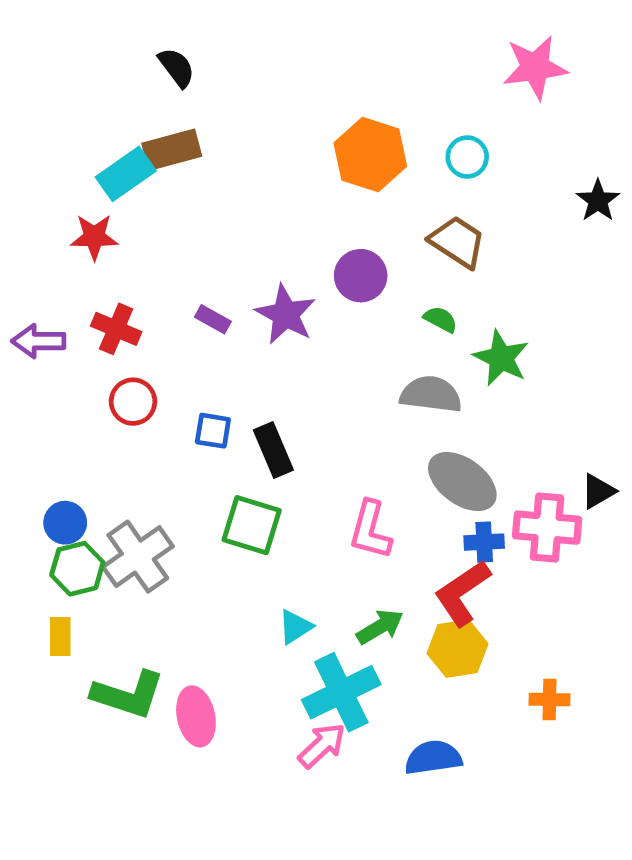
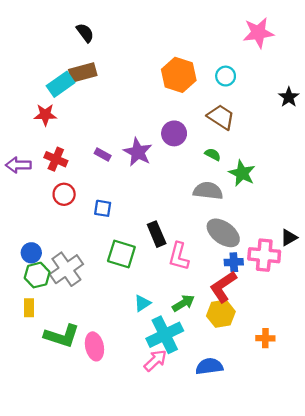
black rectangle: (273, 450) -> (157, 234), moved

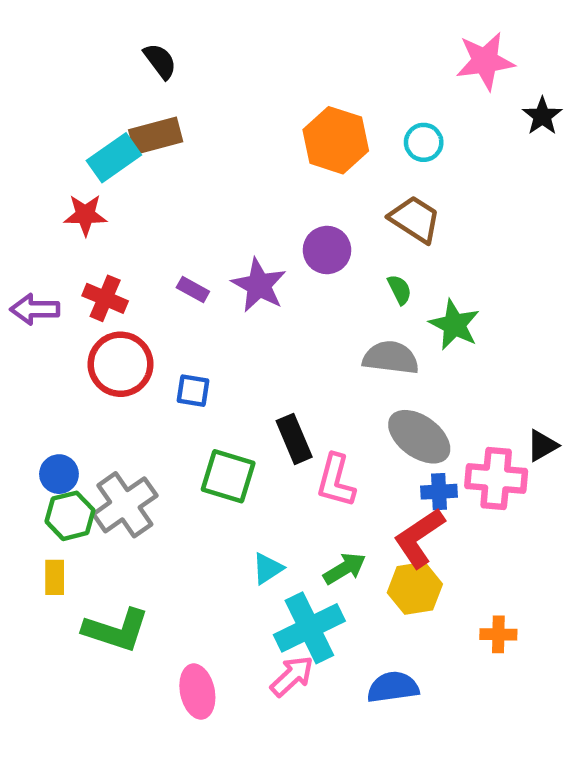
black star: (289, 97) -> (542, 116), moved
green semicircle: (213, 154) -> (399, 290), turned 35
red circle: (64, 194) -> (120, 364), size x1.5
pink ellipse: (94, 346) -> (197, 692), moved

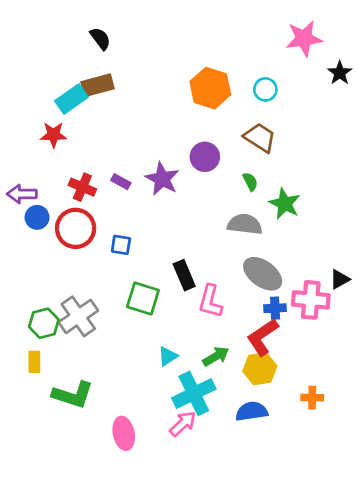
red cross: (105, 298) -> (82, 187), moved
blue circle: (59, 474) -> (37, 217), moved
blue semicircle: (393, 687) -> (252, 411), moved

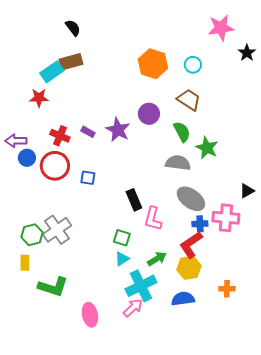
green semicircle: (250, 182) -> (182, 132), size x1.5
black triangle: (340, 279) -> (247, 191), moved
green square: (143, 299) -> (122, 238), moved, size x0.7

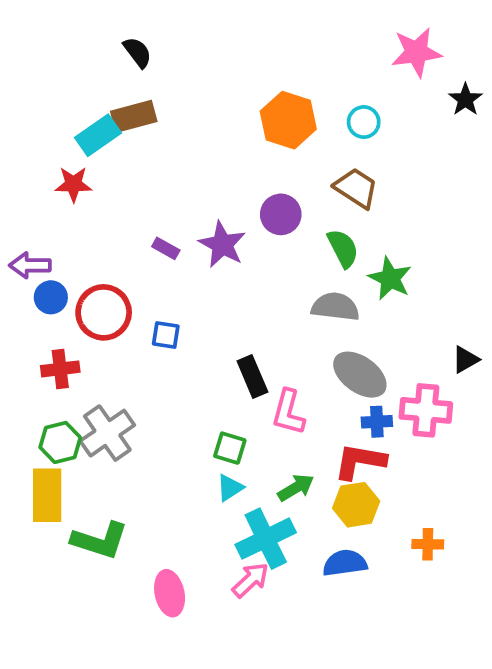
red cross: (60, 136) -> (60, 369), moved, turned -30
red L-shape: (191, 245) -> (360, 461), turned 44
yellow rectangle: (25, 263) -> (47, 495), size x1.8

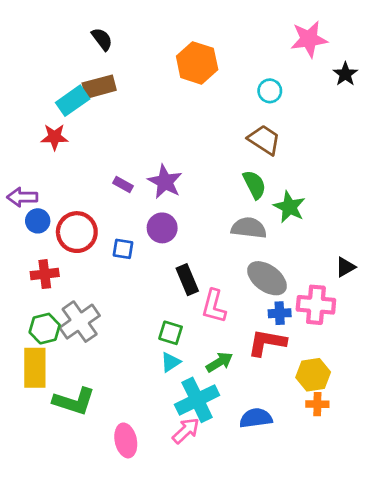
orange hexagon: (288, 120) -> (197, 63), moved
purple circle: (281, 214) -> (162, 228), moved
yellow hexagon: (356, 505) -> (313, 375), moved

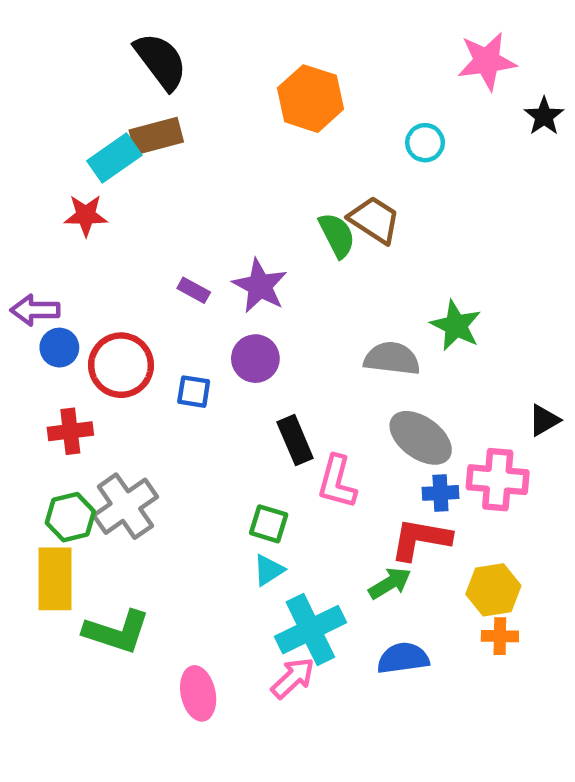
black semicircle: (102, 39) -> (161, 61), size x1.6
brown trapezoid: (264, 140) -> (374, 220), moved
green semicircle: (254, 185) -> (337, 235), moved
green arrow: (219, 362) -> (390, 583), moved

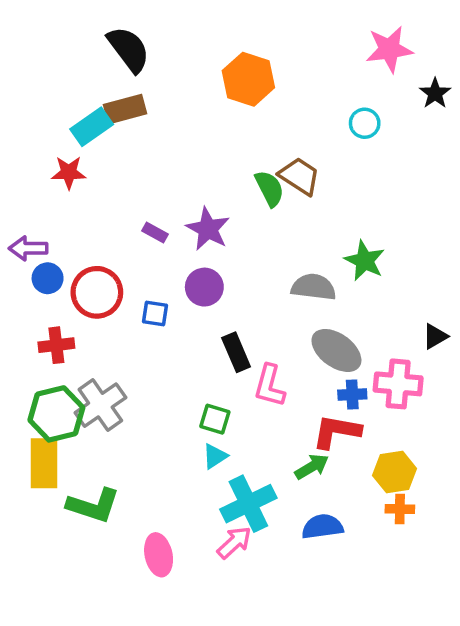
cyan circle: (425, 143) -> (365, 123), moved
green hexagon: (70, 517) -> (56, 414), size x1.4

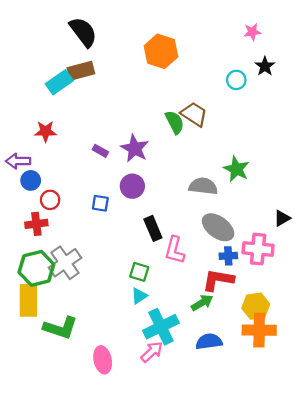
pink star: (389, 49) -> (252, 32), size x0.6
black star: (435, 93) -> (265, 66), moved
red star: (69, 173) -> (46, 131), moved
red circle: (97, 292) -> (50, 200), moved, size x0.6
orange cross: (400, 509) -> (259, 330), size x1.8

